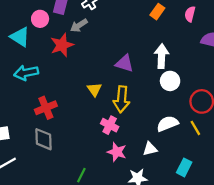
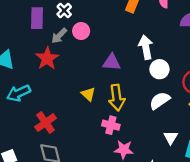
pink circle: (40, 19) -> (81, 31), moved
white semicircle: (168, 124) -> (160, 101), moved
white triangle: (150, 149) -> (171, 137), moved, turned -32

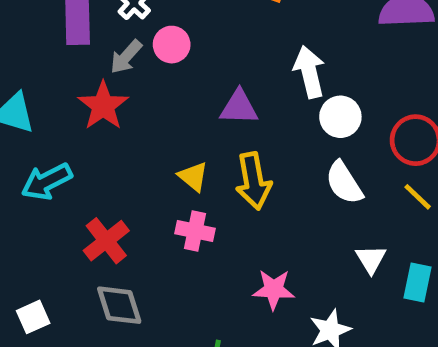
white semicircle: (160, 101) -> (344, 183), turned -85
pink cross: (111, 125) -> (195, 231), moved

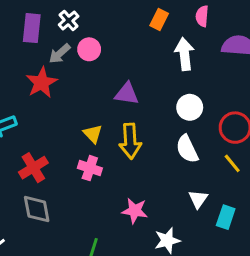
white arrow: (309, 72) -> (184, 54), moved

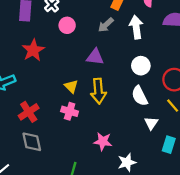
gray arrow: (60, 54) -> (106, 25), moved
white triangle: (198, 199) -> (151, 123), moved

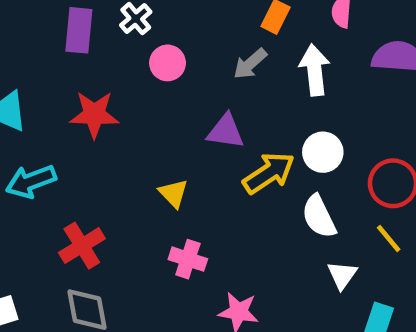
red star: (33, 50) -> (94, 114), turned 30
yellow arrow: (98, 91) -> (269, 173), moved, turned -120
pink cross: (70, 111) -> (188, 259), moved

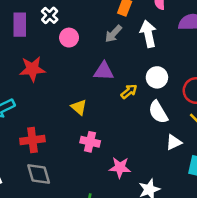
yellow arrow: (269, 173) -> (129, 91), size x0.6
red cross: (82, 246) -> (32, 140), turned 30
white triangle: (342, 275) -> (174, 142), turned 35

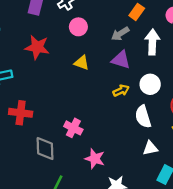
purple triangle: (104, 71) -> (121, 60), moved
yellow triangle: (79, 107) -> (82, 63), moved, turned -35
gray diamond: (39, 174) -> (45, 149), moved

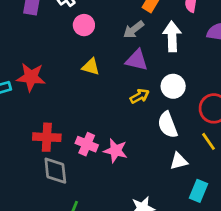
red star: (37, 47) -> (31, 77), moved
red cross: (21, 113) -> (47, 137), moved
pink star: (95, 159) -> (116, 151), moved

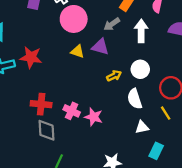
pink circle: (84, 25) -> (74, 19), size x1.6
purple triangle: (137, 60) -> (100, 47), moved

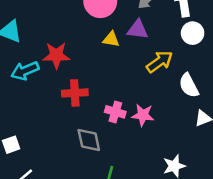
white circle: (140, 69) -> (193, 33), moved
yellow arrow: (114, 76) -> (160, 62), size x1.5
red cross: (41, 104) -> (75, 93), moved

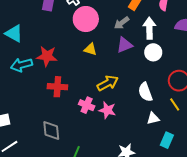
purple triangle: (138, 30) -> (125, 45), moved, turned -36
yellow arrow: (160, 62) -> (108, 83), moved
gray diamond: (89, 140) -> (51, 130), moved

